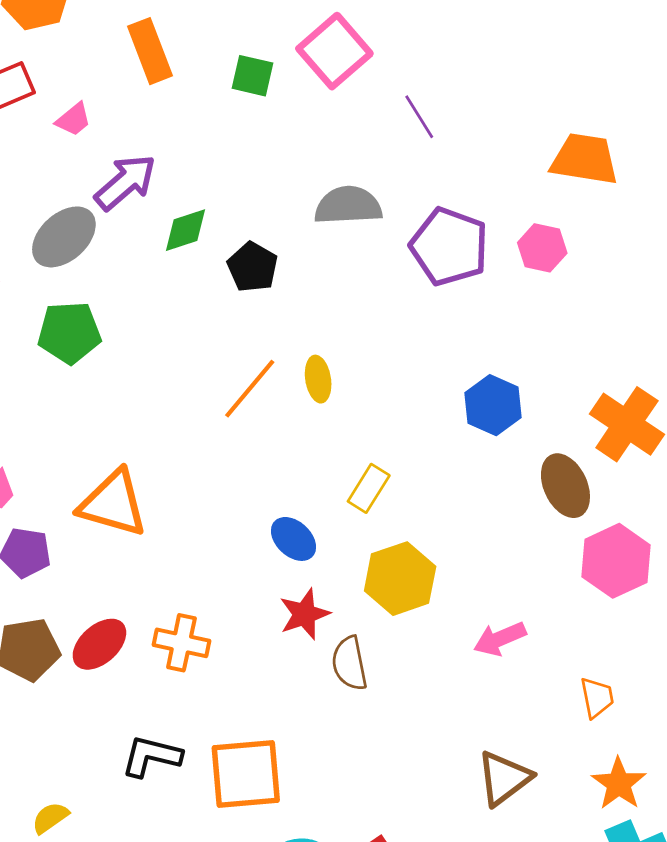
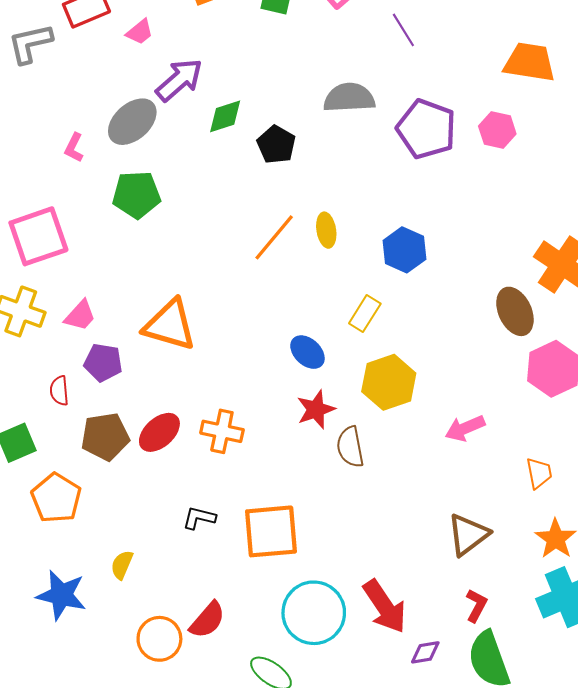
blue hexagon: (493, 405) -> (404, 250), moved
black L-shape: (151, 756) -> (199, 518), size x0.7
yellow semicircle: (50, 818) -> (122, 565), turned -32

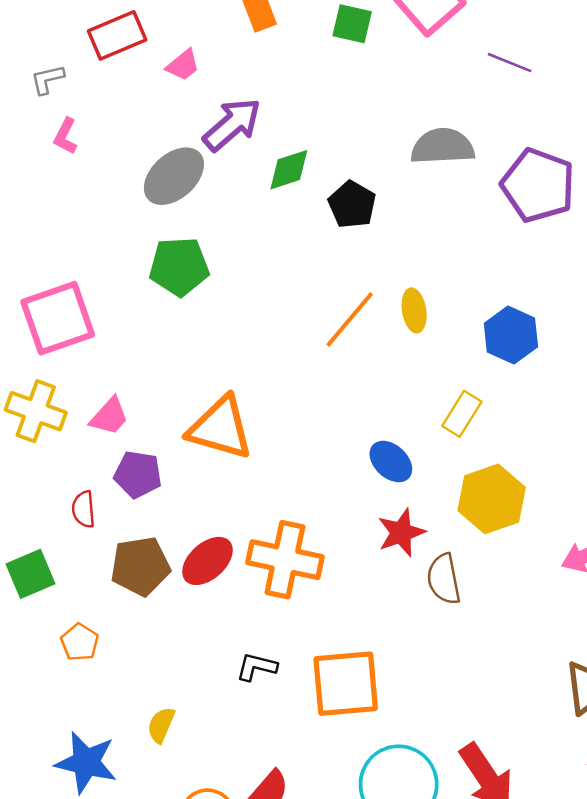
purple line: (403, 30) -> (510, 63), turned -36
gray L-shape: (30, 43) -> (47, 79), size x0.6
pink L-shape: (74, 148) -> (65, 136), moved
orange cross: (222, 431) -> (285, 560), size x1.4
orange pentagon: (56, 498) -> (80, 642), size x0.6

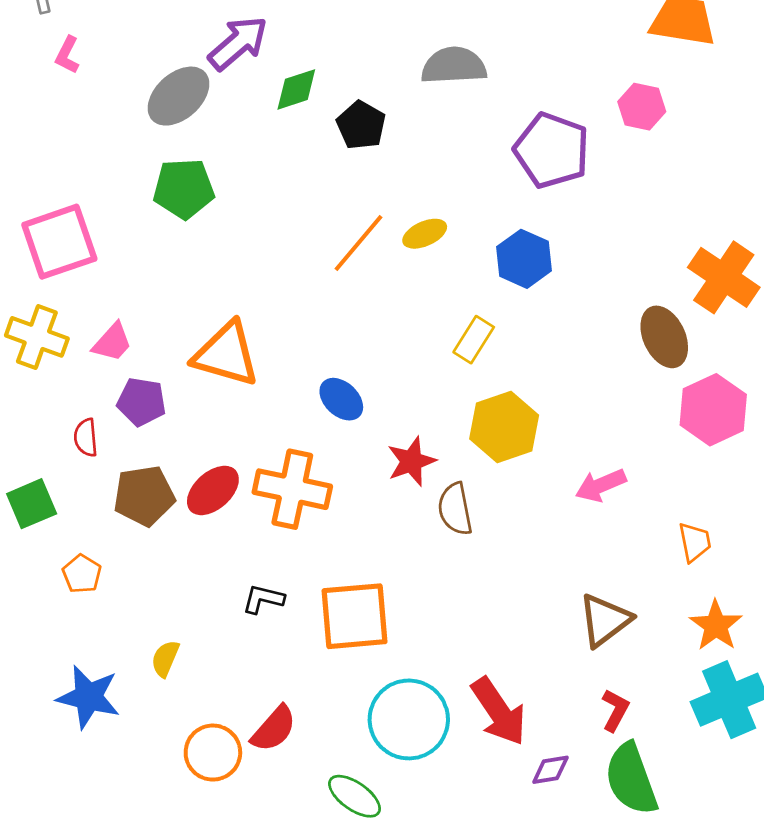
purple pentagon: (538, 185) -> (552, 150), moved
yellow ellipse: (414, 310) -> (425, 234), turned 75
blue ellipse: (391, 462) -> (341, 399), moved

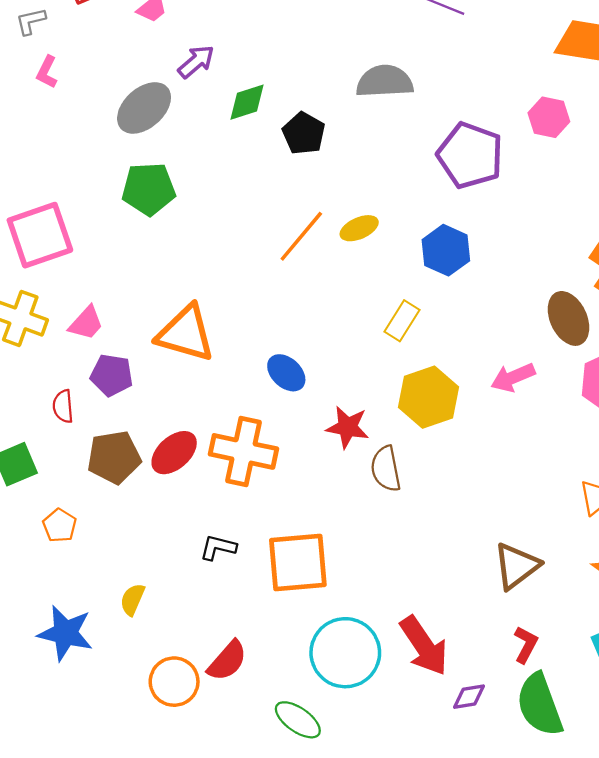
purple arrow: (238, 43) -> (196, 62), size x0.7
red star: (411, 461) -> (348, 427), turned 30
pink arrow: (601, 485) -> (513, 377), moved

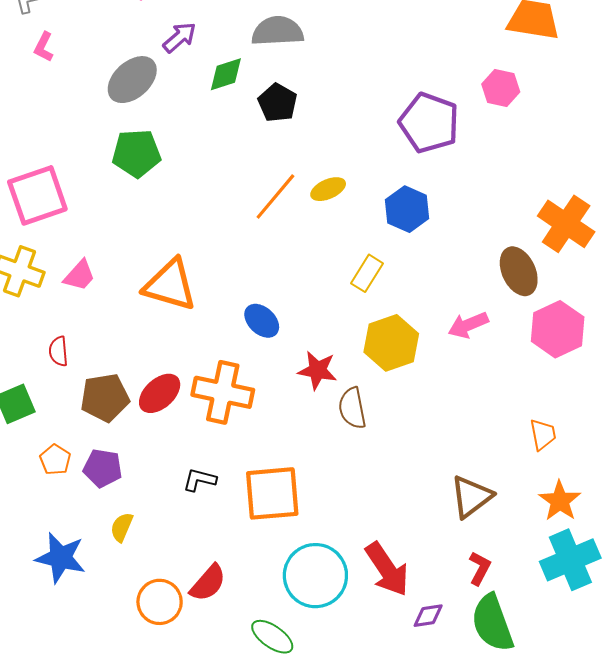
gray semicircle: (385, 81) -> (278, 31), moved
purple pentagon: (112, 375) -> (103, 468), moved

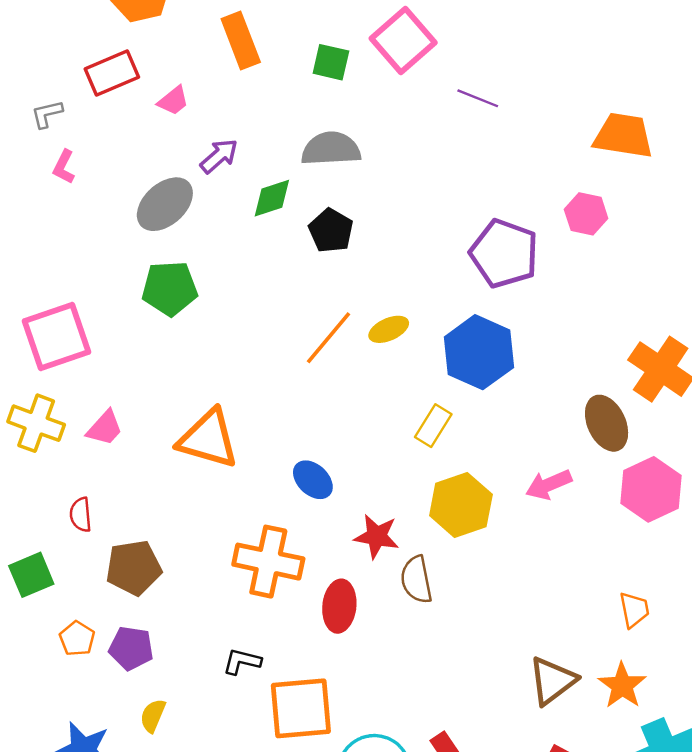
blue hexagon: (407, 209) -> (479, 352), size x1.4
red ellipse: (160, 393) -> (339, 606), moved, turned -42
orange square: (272, 493) -> (301, 708), moved
orange star: (560, 501) -> (622, 686), moved

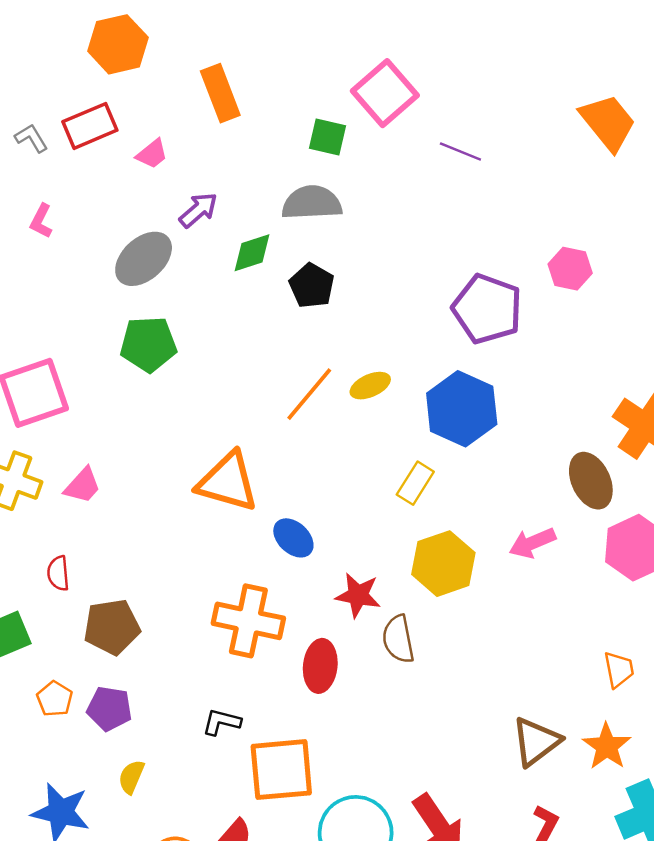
green square: (331, 62) -> (328, 137), moved
gray L-shape: (47, 114) -> (31, 138), moved, turned 72
orange trapezoid: (623, 136) -> (608, 122), moved, turned 42
orange triangle: (208, 439) -> (228, 482), moved

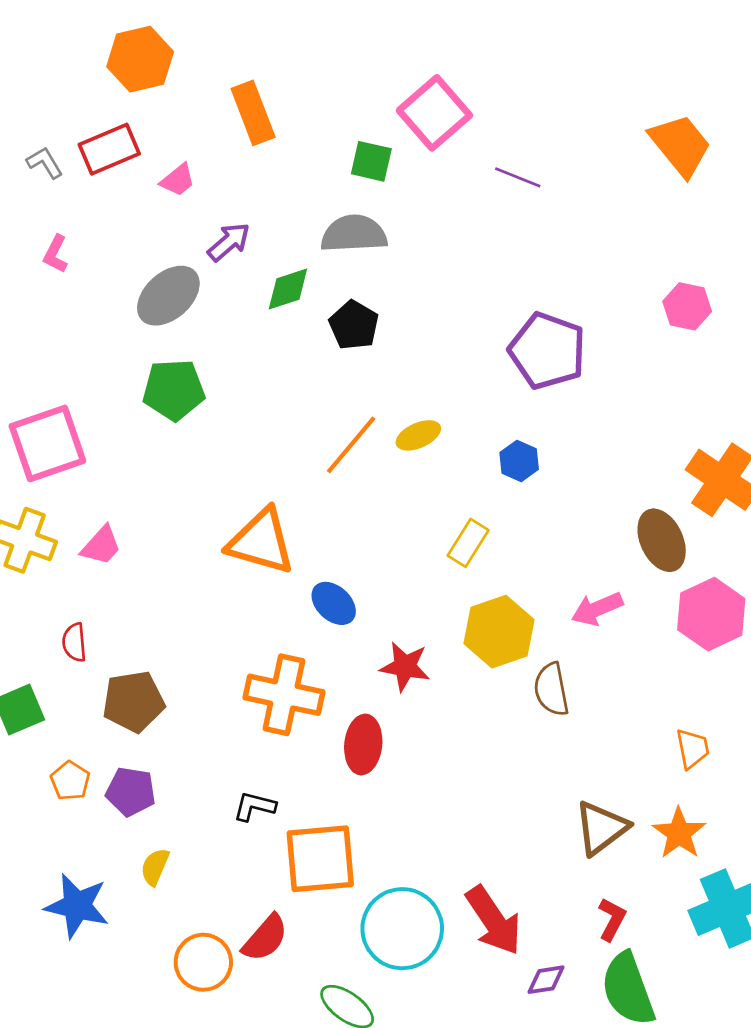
pink hexagon: (570, 269) -> (687, 306), moved
blue hexagon: (462, 409) -> (519, 461), size x0.5
brown semicircle: (398, 639) -> (551, 689), moved

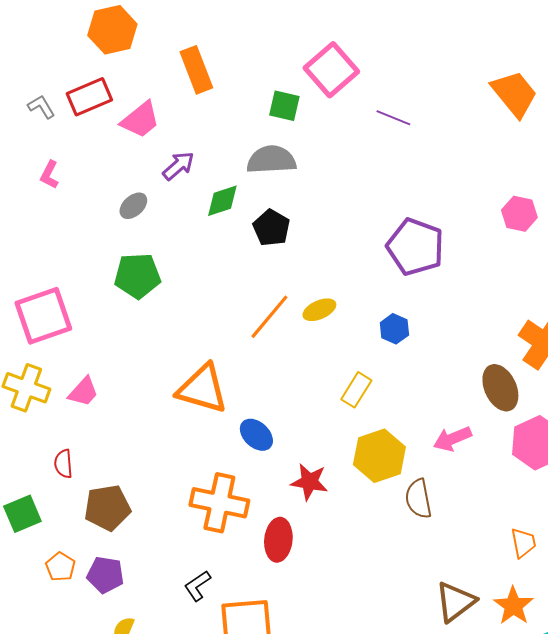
pink trapezoid: (178, 180) -> (140, 120), size x1.5
gray ellipse: (168, 296) -> (133, 206), size x0.6
black L-shape: (254, 806) -> (197, 586), turned -48

